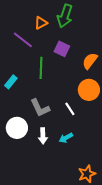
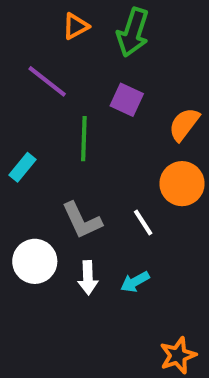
orange triangle: (41, 23) -> (76, 26), moved

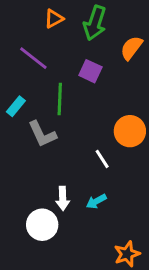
orange semicircle: (184, 124) -> (131, 48), moved
cyan rectangle: (22, 167) -> (16, 106), moved
gray L-shape: (82, 220) -> (42, 134), moved
white circle: (35, 261) -> (42, 225), moved

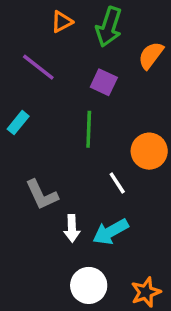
green line: (60, 99) -> (89, 129), moved
gray L-shape: (42, 134) -> (42, 195), moved
cyan arrow: (96, 201) -> (111, 232), size x1.5
white circle: (42, 225) -> (89, 285), moved

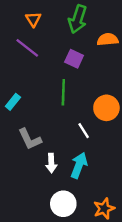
orange triangle: (62, 22) -> (33, 19), moved, turned -35
orange semicircle: (151, 55) -> (108, 40), turned 48
cyan rectangle: (18, 123) -> (13, 102), moved
cyan arrow: (111, 232) -> (79, 165), turned 140

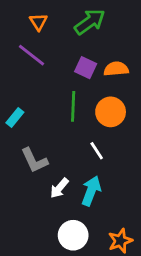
green arrow: (78, 19) -> (90, 22), turned -144
orange semicircle: (108, 40) -> (116, 69), moved
orange circle: (106, 108) -> (111, 112), moved
white arrow: (51, 163) -> (59, 188), turned 42

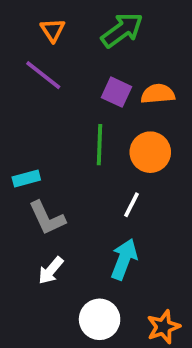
cyan rectangle: (15, 117) -> (26, 178), moved, turned 36
white line: (97, 151) -> (132, 205), turned 60
white arrow: (59, 188) -> (51, 270), moved

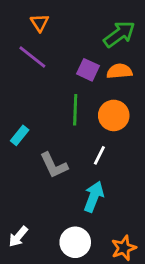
green arrow: (122, 30) -> (119, 34), moved
cyan rectangle: (26, 178) -> (20, 135), turned -36
gray L-shape: (47, 218) -> (54, 165), moved
white arrow: (51, 270) -> (18, 237), moved

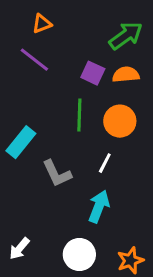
orange triangle: (40, 23) -> (42, 24), turned 42
cyan rectangle: (20, 135) -> (21, 142), size x1.5

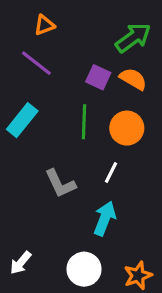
orange semicircle: (126, 75) -> (133, 79), turned 35
cyan rectangle: (21, 142) -> (22, 120), moved

